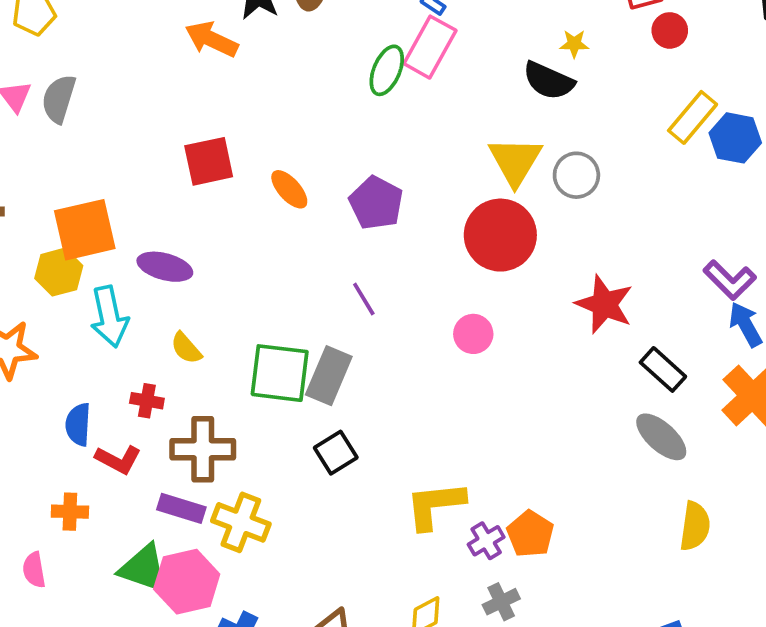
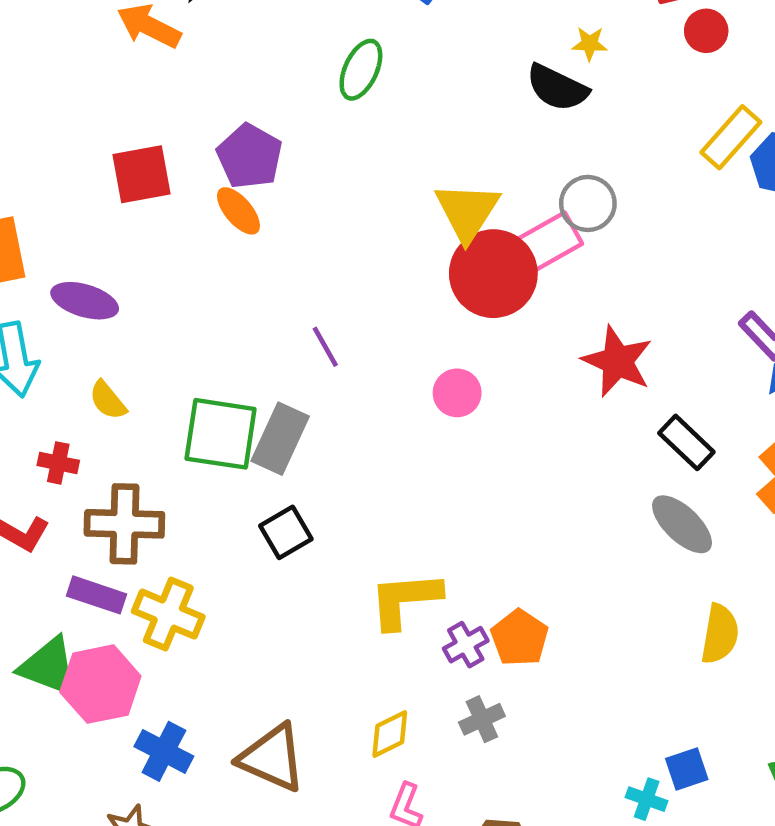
pink rectangle: (430, 47) -> (545, 244), moved, turned 30
yellow triangle: (515, 161) -> (467, 212), moved
purple pentagon: (376, 203) -> (250, 156), moved

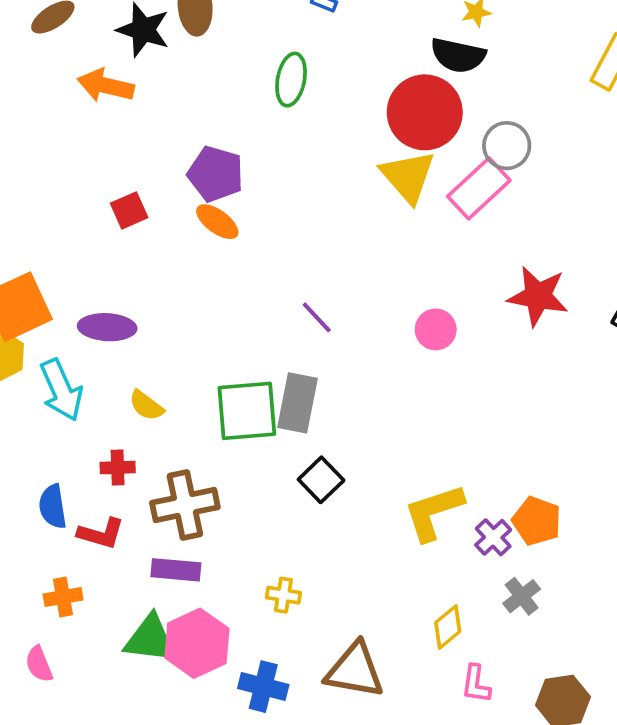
red square: (141, 174) -> (129, 210), size x0.7
red circle: (493, 274) -> (425, 112), moved
red star: (617, 361) -> (538, 296), moved
yellow cross: (168, 614) -> (283, 595), moved, size x0.6

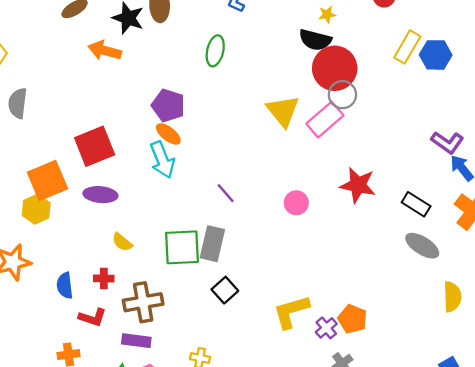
red circle: (425, 112) -> (335, 68), moved
red square: (129, 210) -> (95, 146), moved, size x1.8
cyan arrow: (61, 390) -> (162, 160), moved
blue semicircle: (53, 507) -> (65, 286), moved

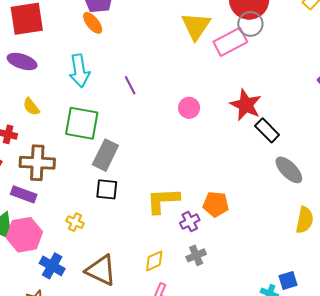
cyan arrow: (162, 160) -> (79, 71), moved
black rectangle: (416, 204) -> (267, 130), moved
gray rectangle: (212, 244) -> (105, 155), moved
black square: (225, 290) -> (107, 189), moved, turned 35
orange pentagon: (353, 319) -> (216, 204), moved, turned -30

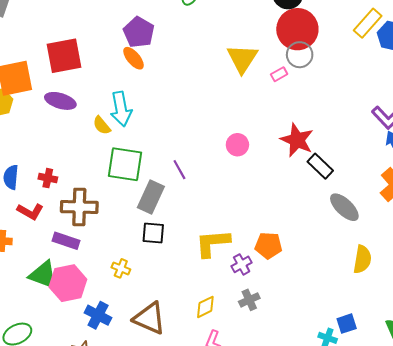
pink rectangle: (230, 42) -> (279, 74), size x0.5
purple line: (130, 85) -> (179, 170), moved
yellow semicircle: (31, 107) -> (102, 125), moved

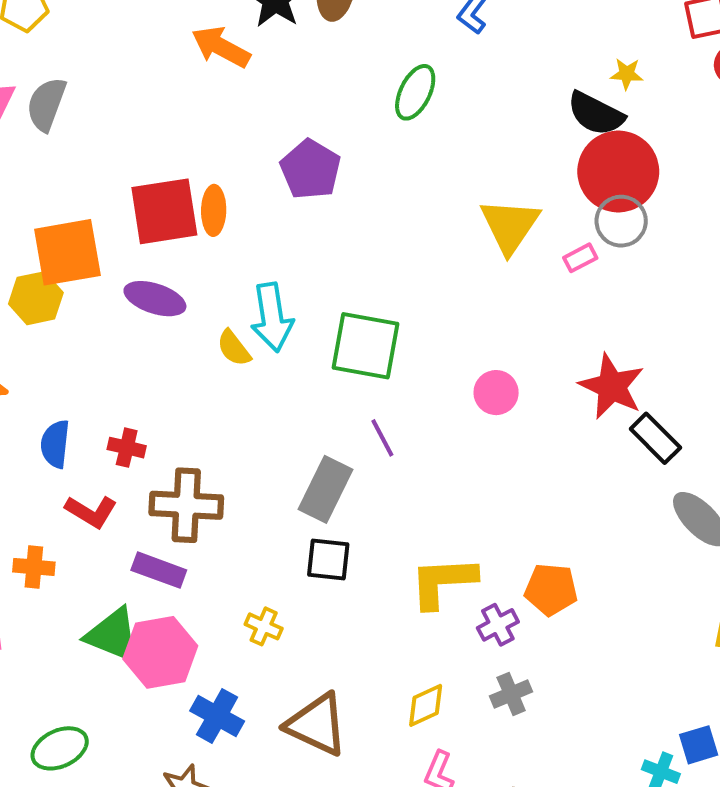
orange ellipse: (134, 58) -> (214, 210), moved, turned 40
green square: (125, 164) -> (366, 346), moved

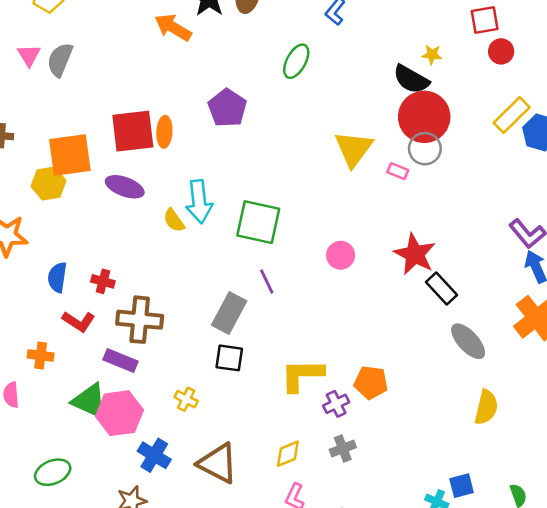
pink rectangle: (580, 258) -> (398, 171), turned 48

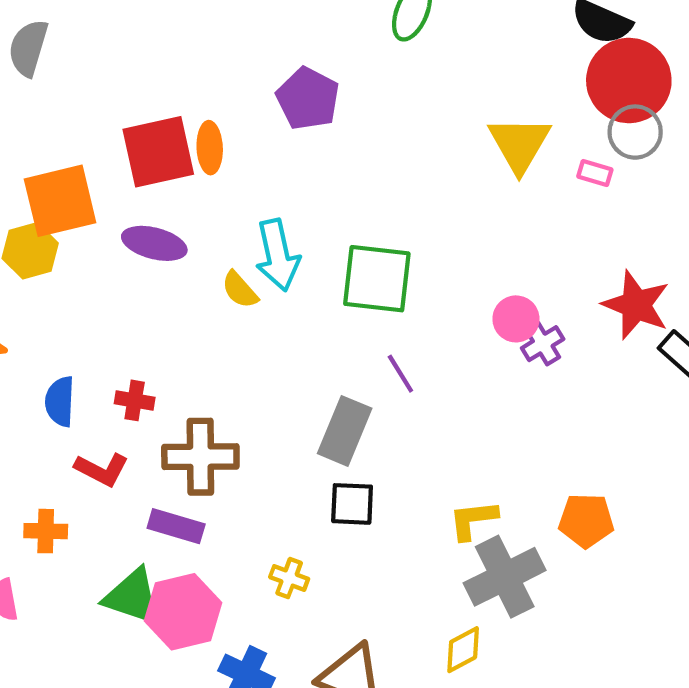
yellow L-shape: (302, 375) -> (473, 520), size x0.7
purple cross: (336, 404) -> (543, 344), moved
gray cross: (343, 448) -> (505, 577), moved, size x1.8

